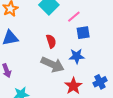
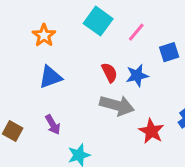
blue square: (83, 33) -> (169, 52), moved
blue star: (77, 56) -> (137, 75), moved

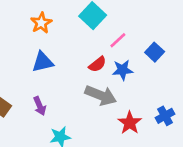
pink line: (136, 32) -> (118, 40), moved
blue square: (169, 52) -> (155, 52), turned -36
red semicircle: (109, 73) -> (97, 64), turned 72

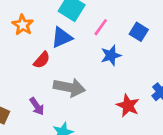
blue triangle: (43, 62) -> (62, 37), moved
red semicircle: (97, 64) -> (42, 60), moved
gray arrow: (101, 95) -> (69, 87), moved

